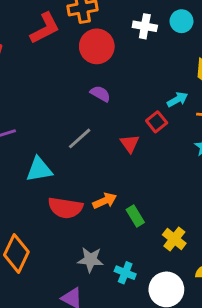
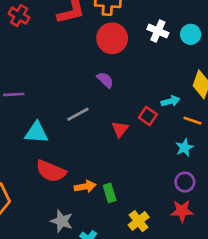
red square: (157, 122) -> (148, 116), turned -30
orange arrow: (105, 201) -> (85, 186), moved

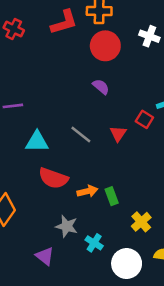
gray line: (78, 114) -> (81, 135), moved, turned 70

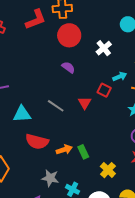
white cross: (149, 36) -> (104, 48), moved, turned 35

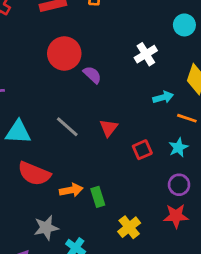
red circle: (69, 35) -> (64, 53), moved
red square: (104, 90) -> (142, 150), moved, turned 32
gray star: (50, 178) -> (46, 228), turned -30

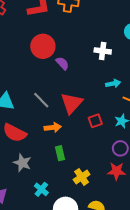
white cross: (146, 54) -> (103, 51), turned 35
red triangle: (109, 128) -> (72, 103), size x1.6
orange arrow: (71, 190) -> (53, 128), moved
gray star: (46, 228) -> (22, 163), moved, turned 30

